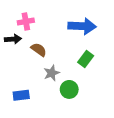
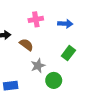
pink cross: (26, 22) -> (36, 19), moved
blue arrow: (82, 26) -> (65, 24), size x0.6

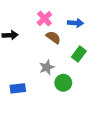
pink cross: (36, 19) -> (44, 19), turned -32
brown semicircle: (26, 45) -> (53, 37), moved

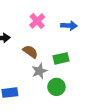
brown semicircle: (53, 37) -> (30, 52), moved
green rectangle: (79, 54) -> (61, 58), moved, turned 40

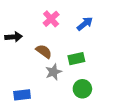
blue arrow: (69, 26) -> (85, 24), turned -42
green circle: (56, 87) -> (82, 89), moved

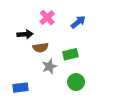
black arrow: (14, 37) -> (25, 34), moved
brown semicircle: (44, 51) -> (40, 48), turned 136

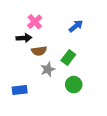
pink cross: (47, 18) -> (35, 22), moved
green rectangle: (70, 54) -> (68, 57), turned -40

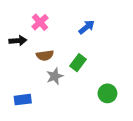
black arrow: (24, 38) -> (18, 41), moved
green circle: (74, 85) -> (107, 93), moved

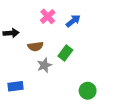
pink cross: (40, 22) -> (48, 16), moved
green circle: (107, 93) -> (88, 91), moved

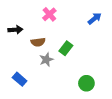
blue arrow: (73, 21) -> (95, 18), moved
blue rectangle: (16, 86) -> (20, 79), turned 48

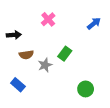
brown semicircle: (38, 42) -> (26, 55), moved

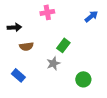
pink cross: (48, 19) -> (47, 12), turned 32
gray star: (45, 65) -> (53, 63), moved

